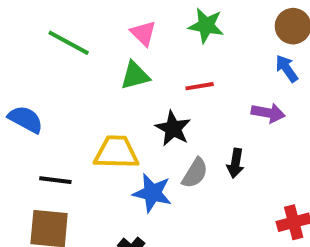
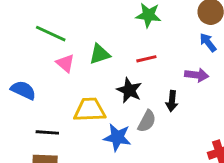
pink triangle: (143, 33) -> (65, 63), moved
black arrow: (235, 163) -> (172, 101), moved

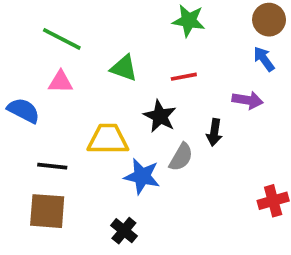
green triangle: (100, 54) -> (124, 68), turned 35
pink triangle: (65, 63) -> (61, 82), moved, turned -42

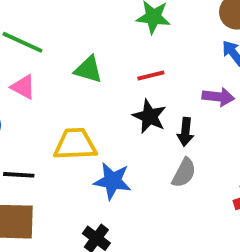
pink triangle: (61, 82) -> (23, 87), turned 30
black star: (160, 116) -> (149, 116), moved
gray semicircle: (181, 157) -> (184, 173), moved

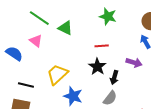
green triangle: (88, 69) -> (65, 28), moved
yellow trapezoid: (75, 144) -> (57, 74), turned -50

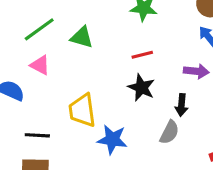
green line: (39, 18) -> (39, 29), turned -60
yellow trapezoid: (57, 74) -> (82, 110), turned -45
black arrow: (114, 77) -> (182, 105), moved

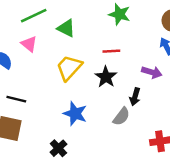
yellow trapezoid: (82, 110) -> (69, 68), moved, turned 40

